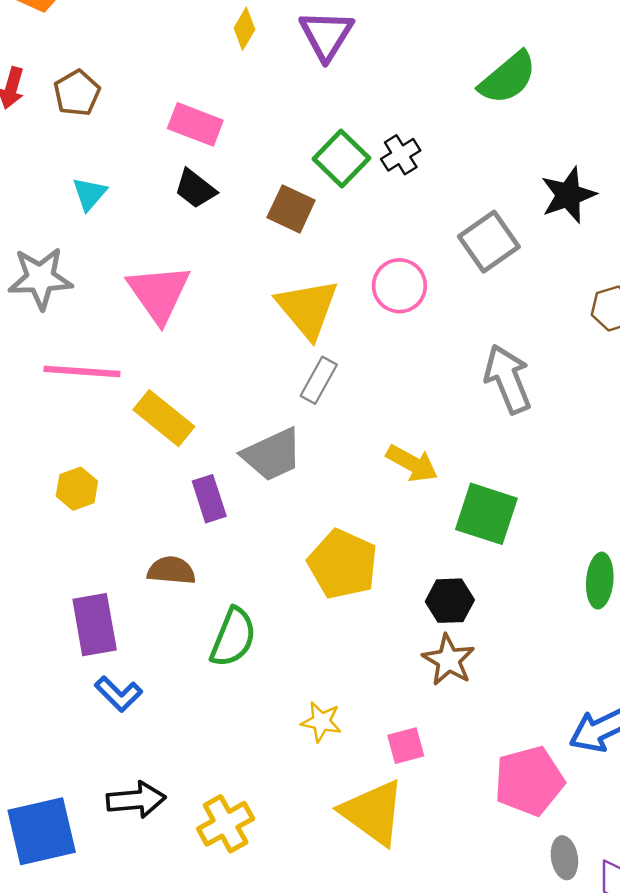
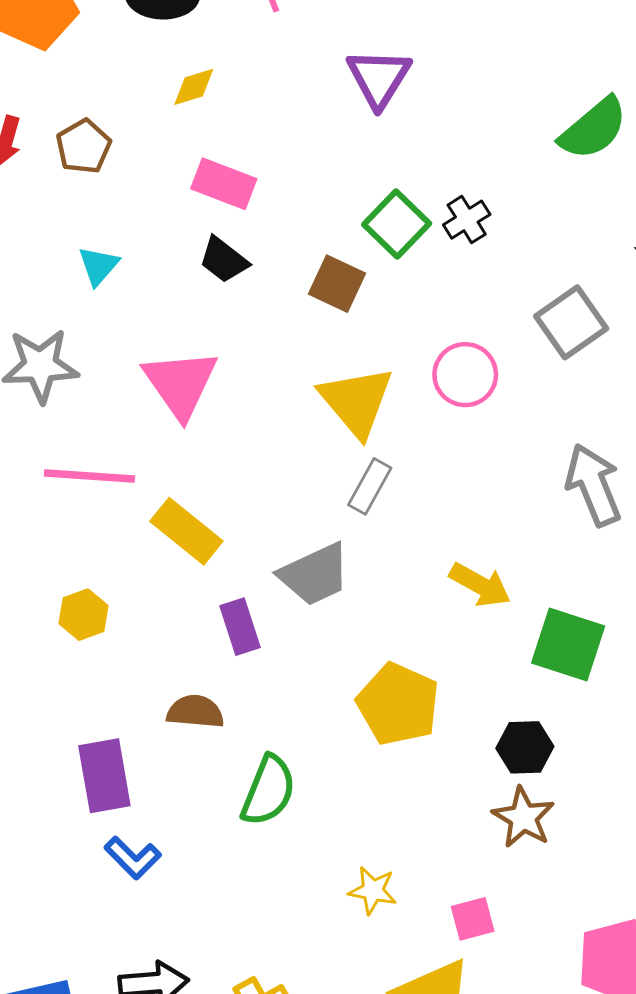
yellow diamond: (244, 29) -> (194, 87), moved, turned 42

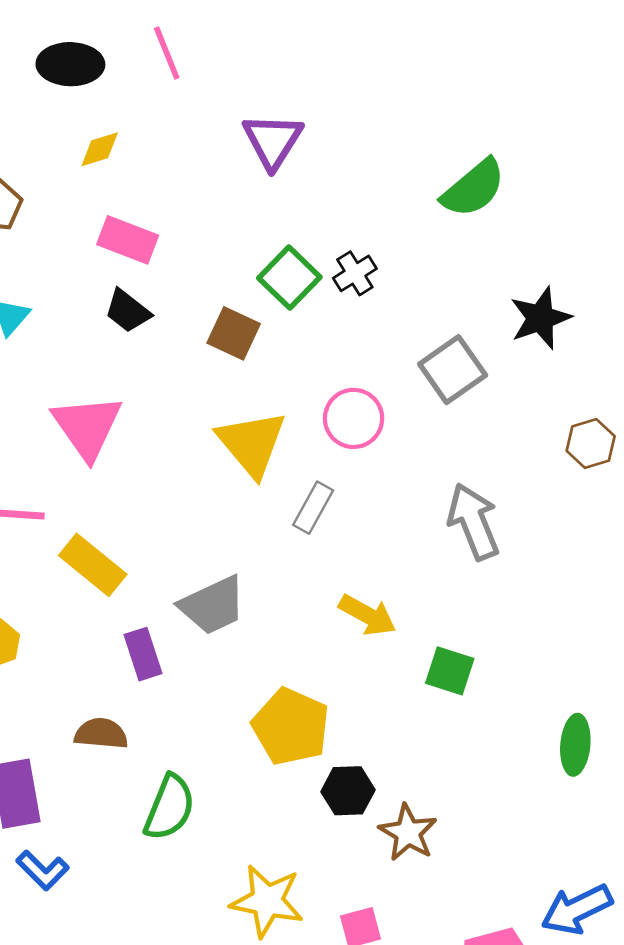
gray rectangle: (370, 486) -> (313, 508), moved
green square: (568, 644) -> (450, 671), size x0.7
black hexagon: (525, 747) -> (348, 791), moved
yellow star: (373, 891) -> (267, 901), size x1.6

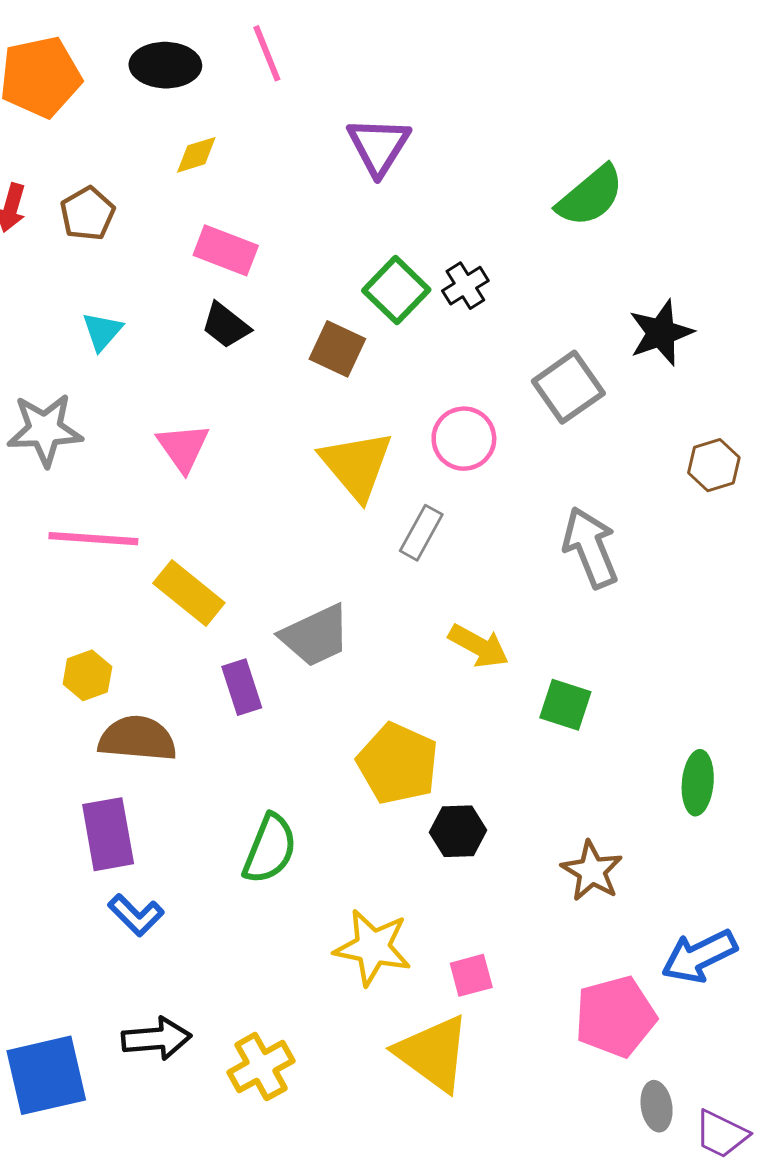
pink triangle: (87, 427) -> (183, 447), size x0.7
brown semicircle: (101, 734) -> (137, 739), moved, size x1.4
brown star: (408, 833) -> (592, 871), moved

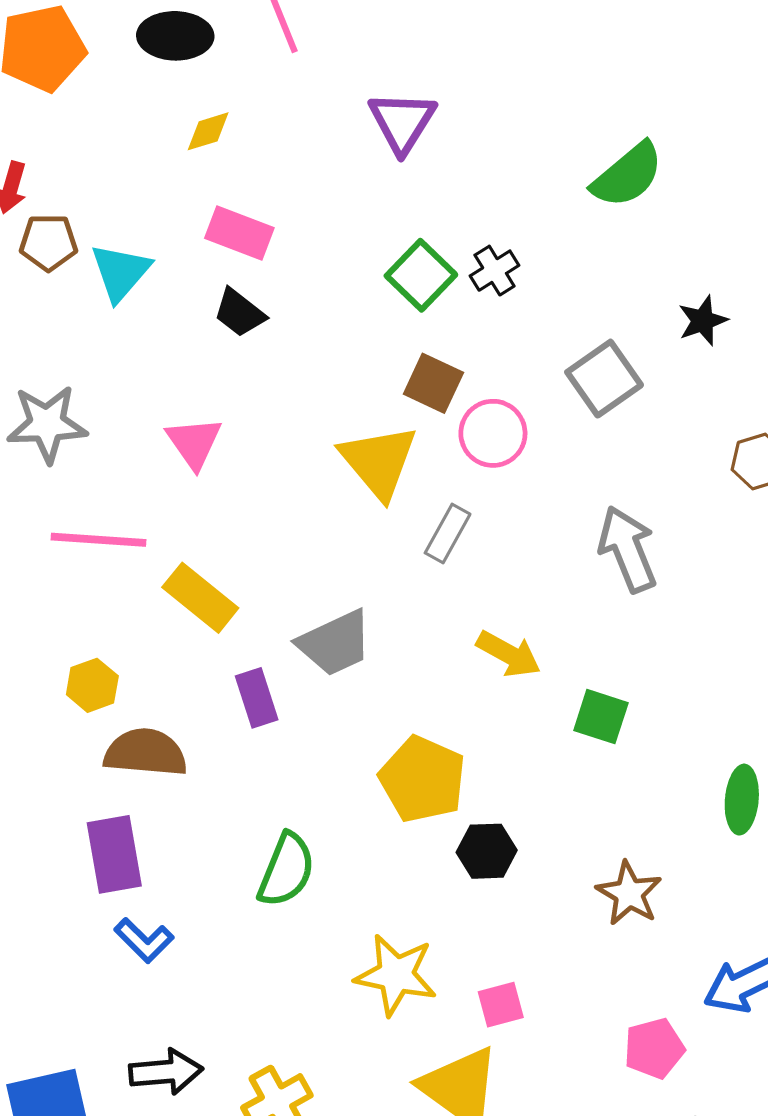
brown pentagon: (87, 214) -> (48, 242), moved, turned 30
cyan triangle: (102, 331) -> (120, 272), moved, size x1.4
black star: (661, 333) -> (703, 321), size x0.7
brown square: (337, 349) -> (433, 383), moved
pink pentagon: (615, 1017) -> (654, 1048), size x0.7

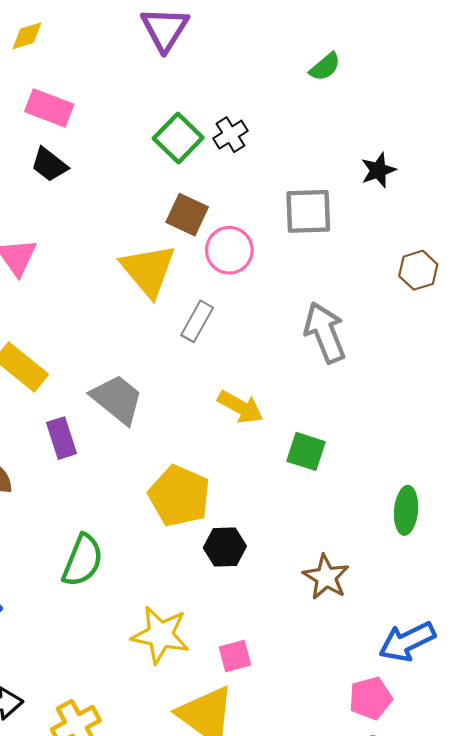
green semicircle: (628, 175) -> (325, 67), size x0.6
gray square: (604, 379) -> (308, 211), turned 33
gray trapezoid: (335, 643) -> (117, 399), turned -116
pink pentagon: (654, 1048) -> (371, 698), moved

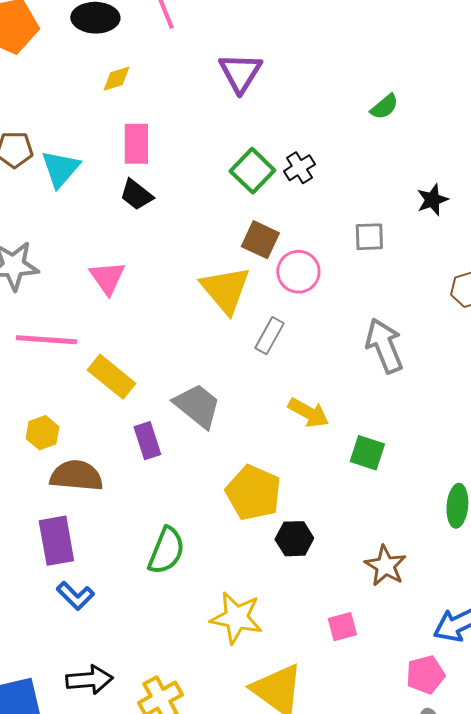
pink rectangle: (49, 108) -> (136, 144), turned 69
gray square: (308, 211) -> (369, 237), size x0.7
pink square: (235, 656) -> (342, 627), moved

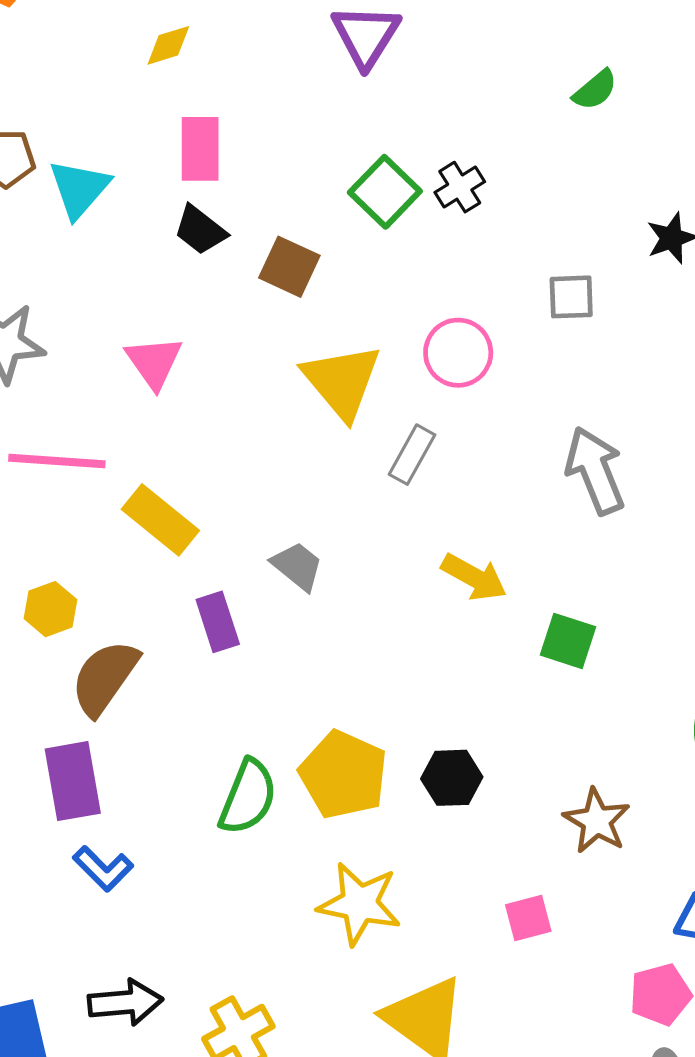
brown square: (260, 240) -> (289, 267), moved
gray trapezoid: (197, 406) -> (297, 566), size x0.7
brown semicircle: (76, 476) -> (105, 678), turned -60
yellow pentagon: (253, 493) -> (343, 775), moved

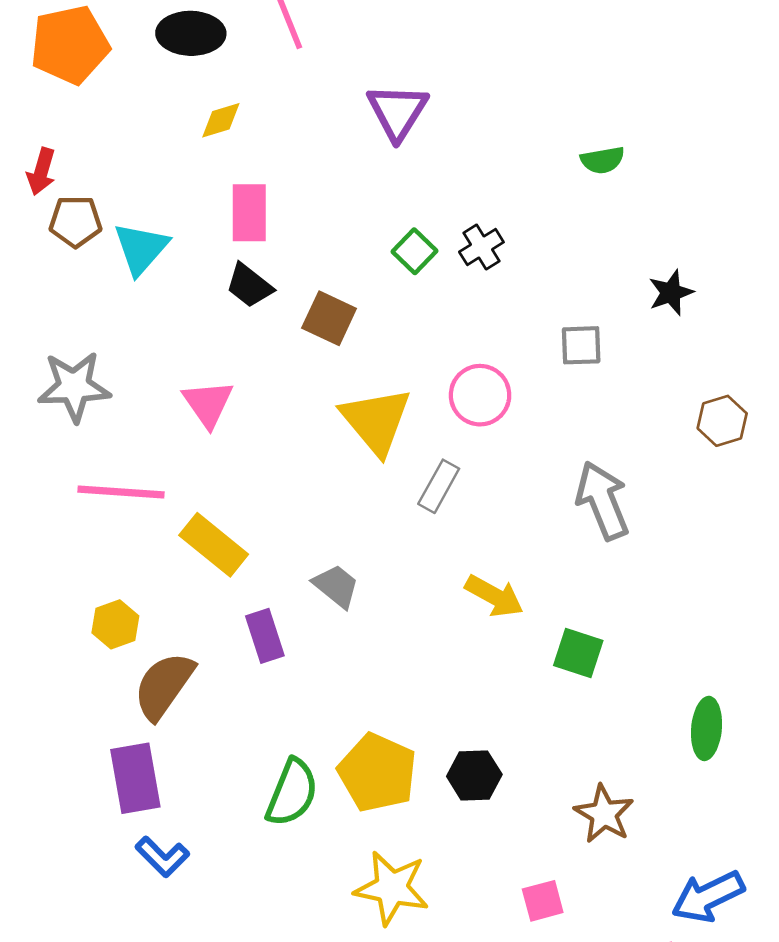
green semicircle: (595, 90) -> (603, 160), turned 30
green square: (385, 192) -> (414, 251), size x0.7

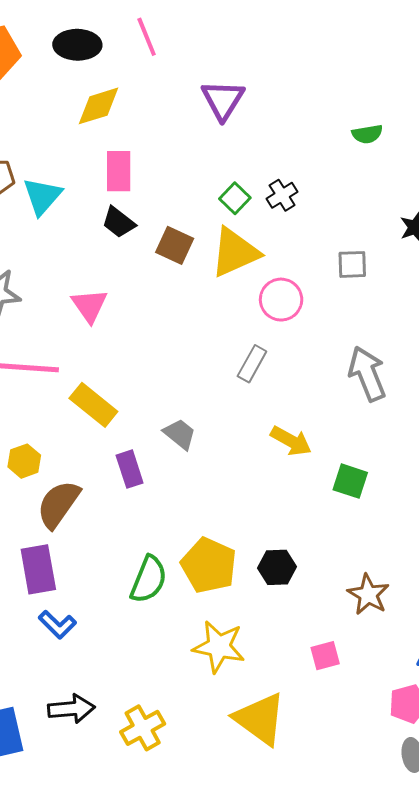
yellow diamond: (221, 120) -> (98, 106), size x1.5
yellow triangle: (376, 421) -> (235, 252), moved, turned 46

